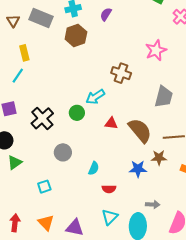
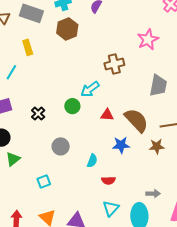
yellow rectangle: (24, 53) -> (28, 47), moved
brown cross: (121, 73) -> (114, 64), turned -30
black cross: (42, 118) -> (38, 114), size x0.6
blue star: (138, 169) -> (121, 145), moved

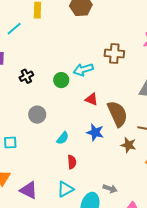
red semicircle: (108, 180) -> (72, 162), turned -112

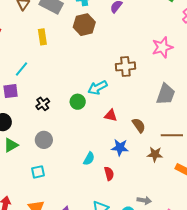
cyan line: (14, 29) -> (21, 69), moved
brown semicircle: (117, 114) -> (139, 125), size x0.6
gray circle: (37, 115) -> (44, 140), moved
red semicircle: (72, 162) -> (109, 174), moved

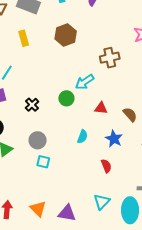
brown hexagon: (84, 25) -> (66, 35), moved
blue star: (120, 147) -> (114, 139), turned 30
cyan semicircle: (89, 159) -> (82, 137), moved
cyan square: (38, 172) -> (43, 162), moved, turned 32

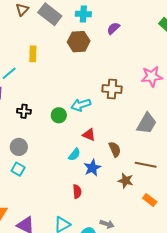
brown hexagon: (66, 35) -> (79, 42), moved
yellow rectangle: (24, 38) -> (33, 54), moved
black cross: (32, 105) -> (24, 111), turned 32
cyan semicircle: (82, 137) -> (74, 154), moved

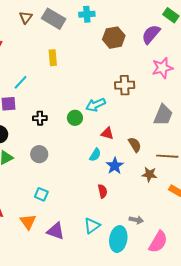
purple semicircle: (113, 28) -> (151, 34), moved, size x1.5
brown hexagon: (79, 42) -> (114, 38), moved
yellow rectangle: (33, 54) -> (53, 58), moved
cyan square: (18, 169) -> (41, 194), moved

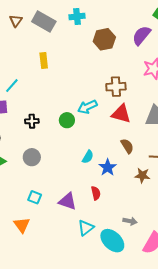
red triangle: (107, 133) -> (121, 114), moved, size x1.5
purple triangle: (56, 231) -> (68, 201), moved
cyan ellipse: (118, 239) -> (112, 241), turned -55

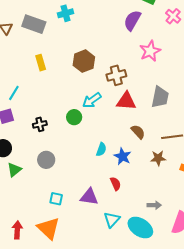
brown hexagon: (104, 39) -> (84, 61), moved
orange triangle: (22, 225) -> (48, 228), size x1.4

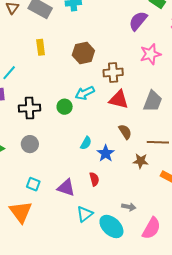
black cross: (40, 124) -> (29, 108), size x1.5

